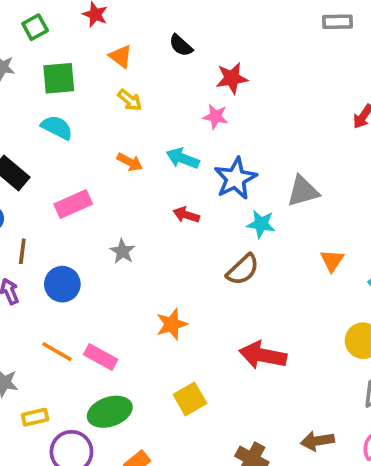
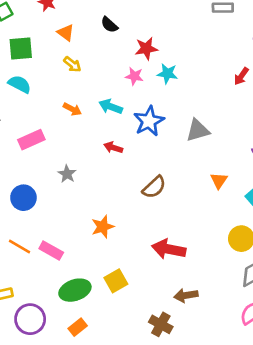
cyan star: (261, 224) -> (167, 74), moved
green ellipse: (110, 412) -> (75, 290), moved
brown arrow: (317, 441) -> (186, 295), moved

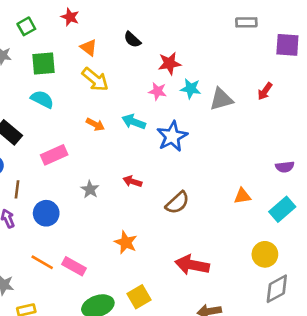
yellow arrow: (72, 64) -> (95, 79), size x1.5
gray triangle: (198, 130) -> (221, 99), moved
red arrow: (113, 148) -> (132, 181), moved
orange triangle: (219, 181) -> (242, 196), turned 48
orange star: (103, 227) -> (126, 242), turned -30

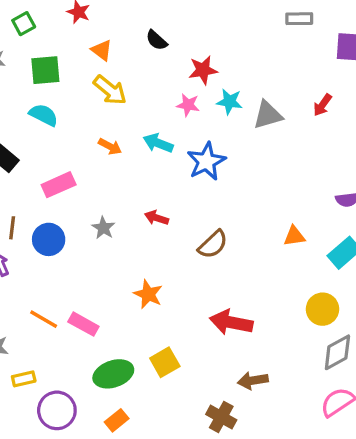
blue circle: (46, 213) -> (49, 239), moved

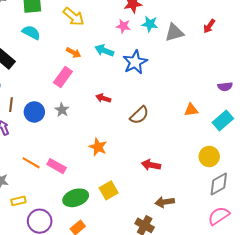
pink rectangle: (59, 185) -> (63, 77), moved, turned -30
gray star: (103, 228) -> (62, 110), moved
red arrow: (231, 322) -> (151, 165), size x0.7

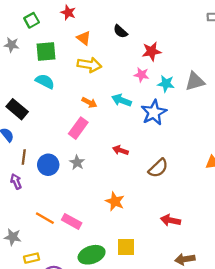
yellow arrow: (74, 17) -> (89, 65), turned -30
cyan star: (150, 24) -> (166, 84), moved
yellow square: (109, 190) -> (126, 247), turned 30

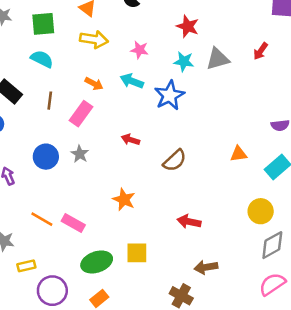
red star: (152, 51) -> (188, 26), moved, turned 30
pink star: (142, 75) -> (140, 50), moved
brown line: (24, 157) -> (50, 101), moved

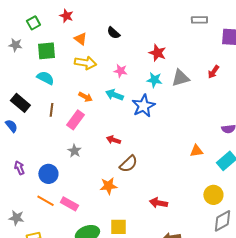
blue circle: (46, 157) -> (48, 174), moved
brown semicircle: (175, 160) -> (128, 164), moved
orange star: (124, 200) -> (108, 186), turned -30

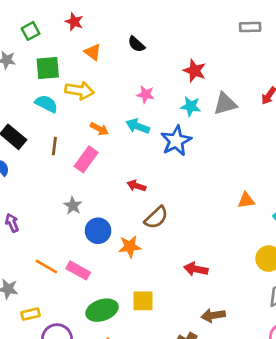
yellow arrow: (85, 63) -> (79, 91), moved
gray star: (74, 151) -> (73, 206), moved
blue circle: (48, 174) -> (98, 231), moved

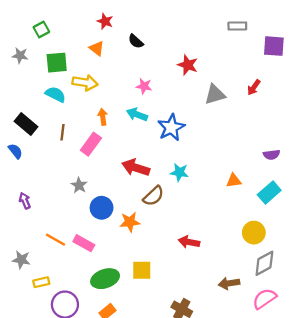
red star: (74, 22) -> (105, 21), moved
cyan star: (191, 106) -> (179, 172), moved
orange arrow: (99, 129) -> (103, 117), turned -126
red arrow: (136, 186) -> (136, 168), size x1.6
brown arrow: (213, 315) -> (229, 283), moved

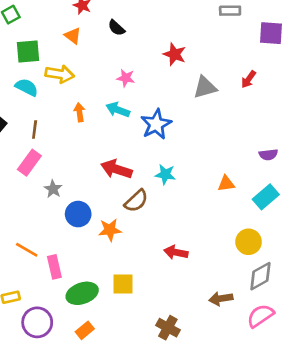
pink rectangle: (91, 144) -> (29, 163), moved
pink rectangle: (84, 243) -> (54, 267), moved, turned 48

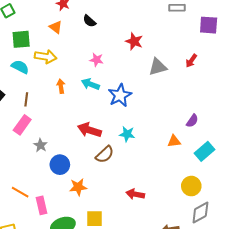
purple semicircle: (268, 155) -> (192, 121), moved, turned -48
orange star: (110, 230) -> (78, 187), moved

